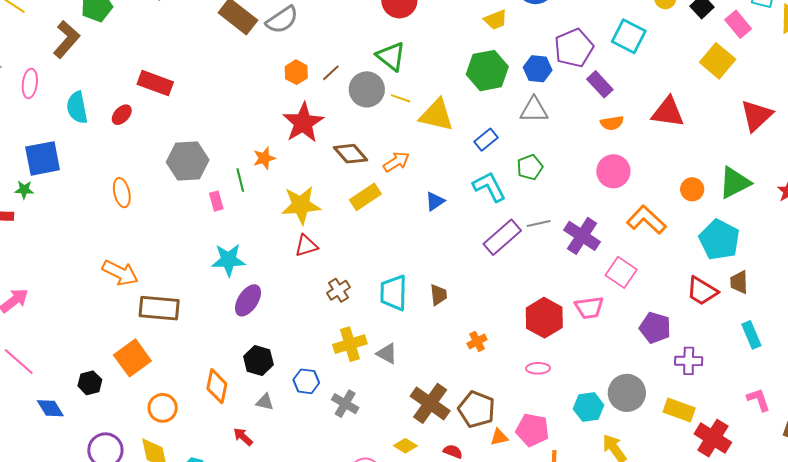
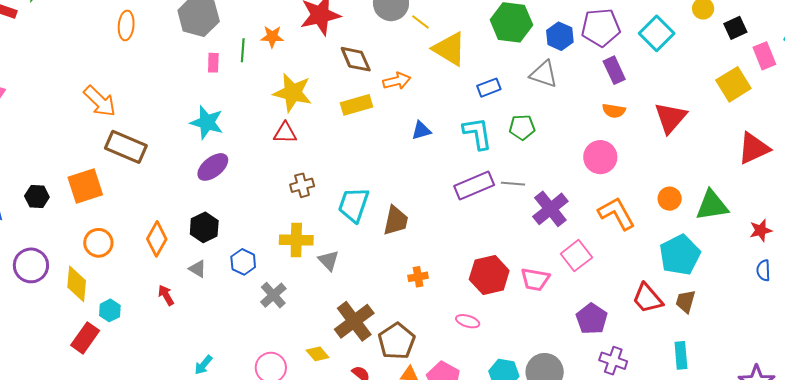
red triangle: (668, 112) -> (670, 118), turned 45
brown trapezoid: (438, 295) -> (396, 221), size x1.4

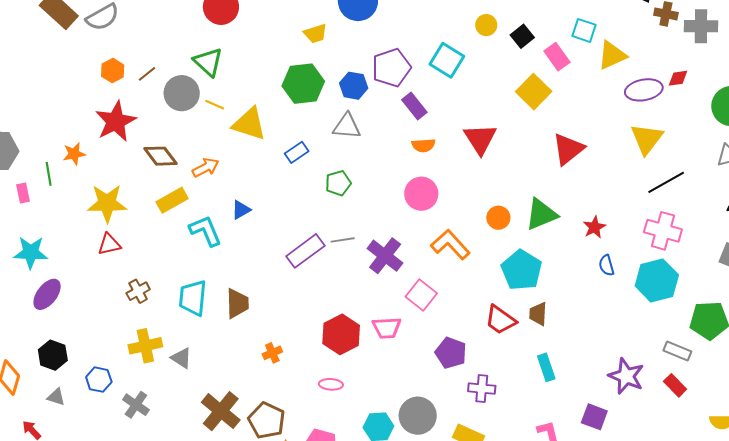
cyan L-shape: (477, 133) -> (206, 231), moved

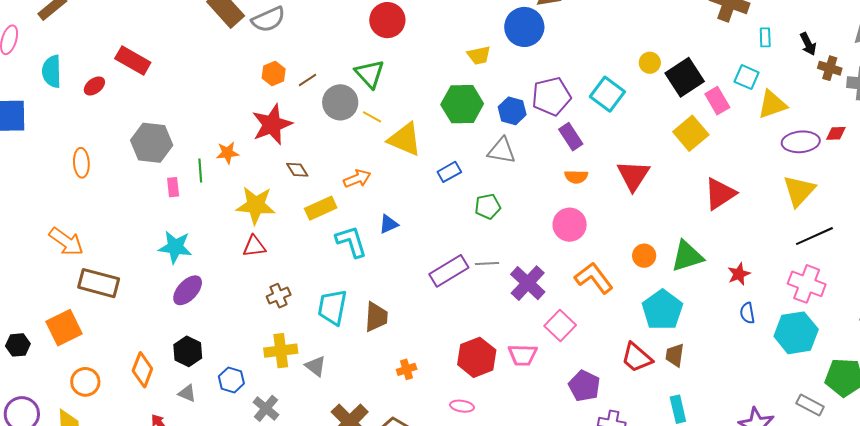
black square: (522, 36) -> (685, 77), size x1.6
brown diamond: (161, 156) -> (297, 170), moved, size x0.7

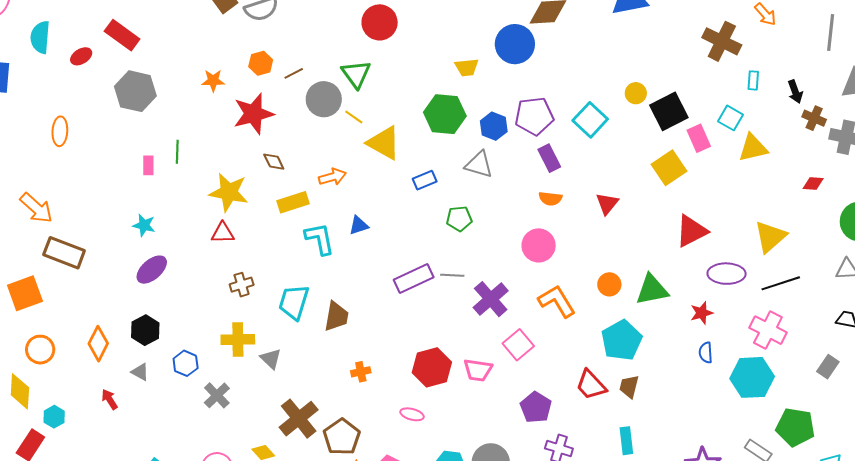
purple ellipse: (801, 142) -> (727, 274), moved
gray hexagon: (152, 143) -> (135, 91), moved
orange star: (228, 153) -> (213, 81), moved
red triangle: (633, 176) -> (607, 204), size x0.7
cyan star: (175, 247) -> (144, 225), size x0.7

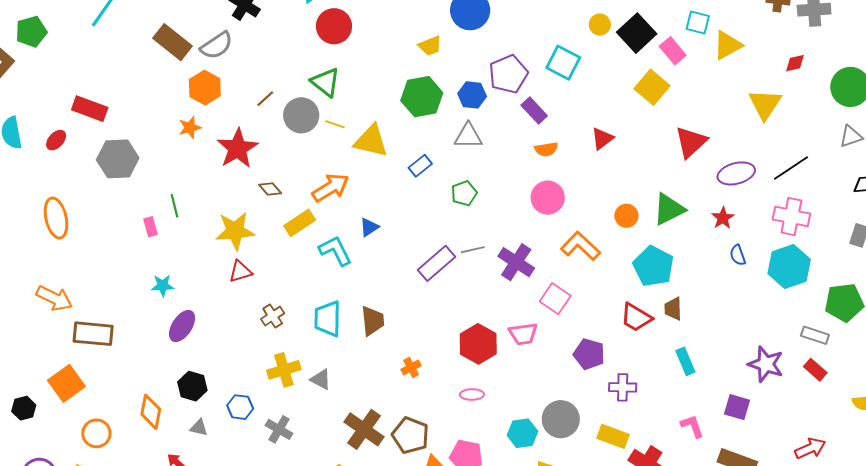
orange hexagon: (261, 63) -> (205, 88), moved, size x1.4
orange ellipse: (60, 131) -> (56, 218), size x1.4
orange arrow: (332, 177) -> (331, 188), size x1.4
red triangle: (607, 204) -> (602, 139), turned 30
yellow triangle: (770, 237) -> (765, 104), moved

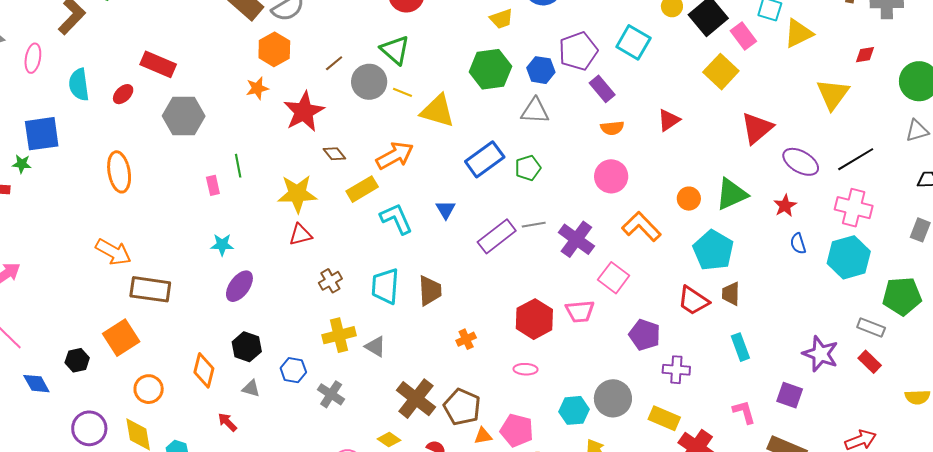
blue rectangle: (420, 166) -> (485, 159), moved, size x1.6
purple ellipse: (736, 173) -> (801, 162), turned 42
blue triangle: (369, 227) -> (446, 210), moved, turned -30

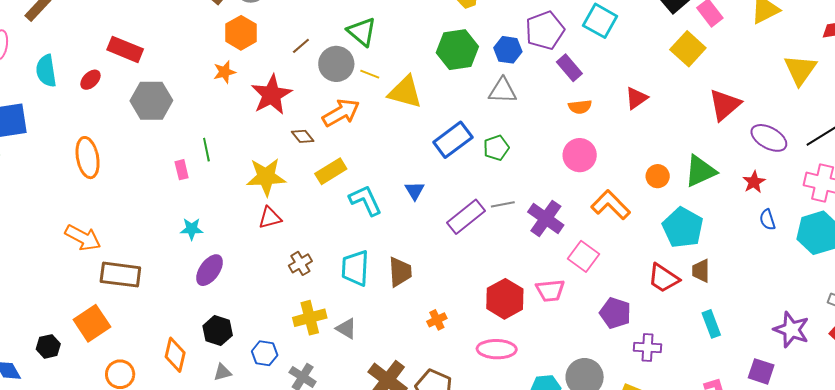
orange arrow: (395, 156) -> (341, 113), moved
pink ellipse: (526, 369) -> (497, 349), size x1.6
gray triangle: (251, 389) -> (223, 372), turned -30

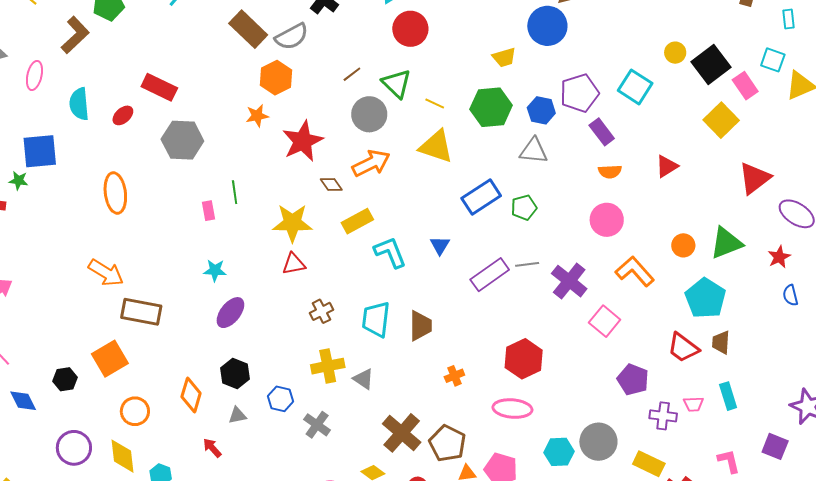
brown line: (301, 46) -> (352, 74), moved
yellow line: (370, 74) -> (435, 103), moved
pink trapezoid: (550, 290) -> (693, 404), moved, size x0.7

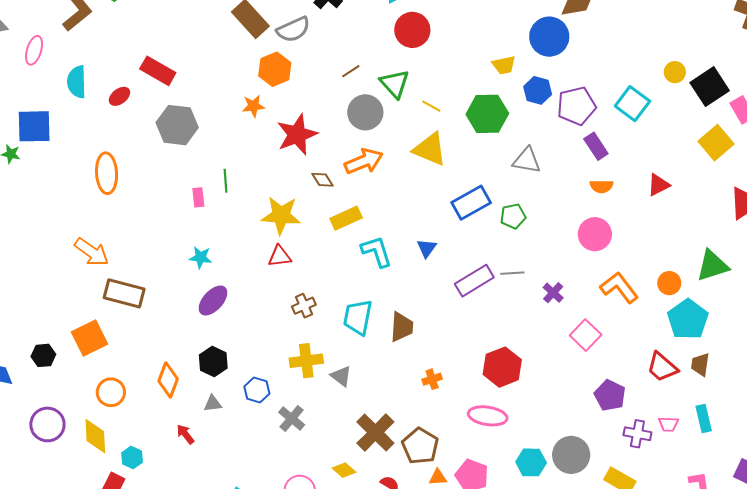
blue hexagon: (541, 110) -> (538, 90), moved
orange circle: (683, 245) -> (669, 283), moved
purple cross: (569, 281) -> (553, 293), size x0.6

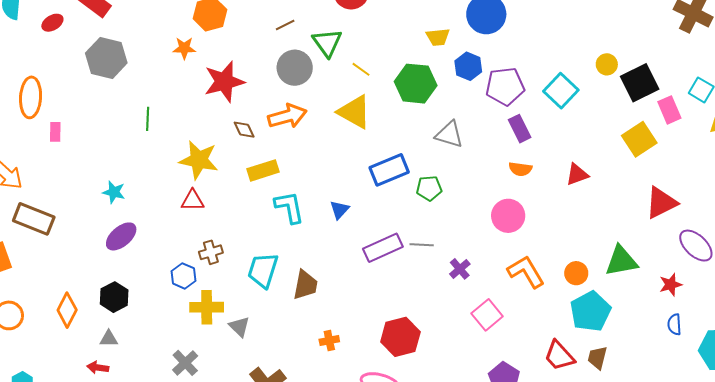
pink rectangle: (198, 197) -> (55, 132), moved
blue hexagon: (257, 390) -> (184, 276), moved
red arrow: (185, 434) -> (98, 368), moved, turned -50

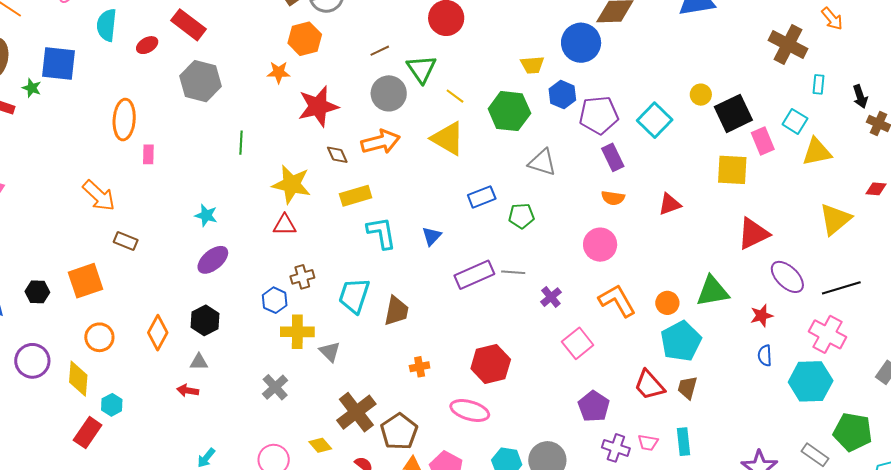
yellow square: (639, 139) -> (732, 170), turned 36
blue rectangle: (389, 170) -> (482, 197), size x0.7
brown rectangle: (34, 219) -> (126, 241), size x0.6

